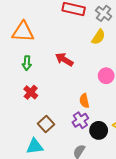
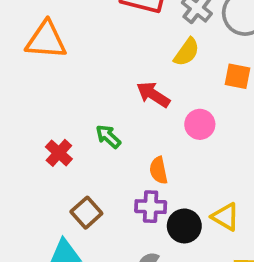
red arrow: (64, 59) -> (153, 95), moved
green arrow: (27, 63) -> (108, 136), moved, turned 128
purple cross: (80, 120) -> (151, 207), turned 35

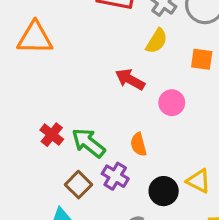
green arrow: (108, 136) -> (88, 143), moved, size x1.5
purple cross: (151, 207) -> (115, 176), moved, turned 32

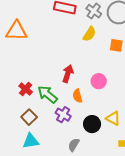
red arrow: (130, 79) -> (68, 74), moved, turned 78
pink circle: (172, 103) -> (99, 81), moved
brown square: (79, 185) -> (29, 117), moved

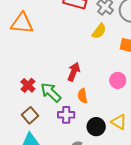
pink circle: (99, 81) -> (118, 80), moved
purple cross: (63, 115) -> (66, 115), turned -35

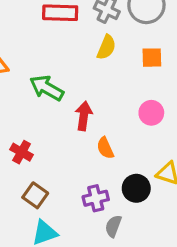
green arrow: (51, 92) -> (47, 88), moved
purple cross: (66, 115) -> (96, 198), moved

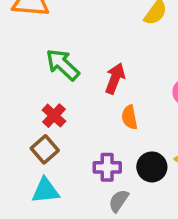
green arrow: (47, 88) -> (63, 65), moved
red cross: (22, 152) -> (54, 116), moved

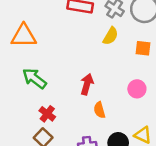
green arrow: (63, 65) -> (34, 78), moved

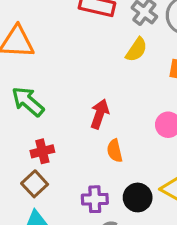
red cross: (47, 114) -> (42, 151), turned 35

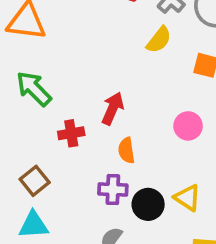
red cross: (42, 151) -> (71, 133), moved
purple cross: (95, 199) -> (113, 189), moved

